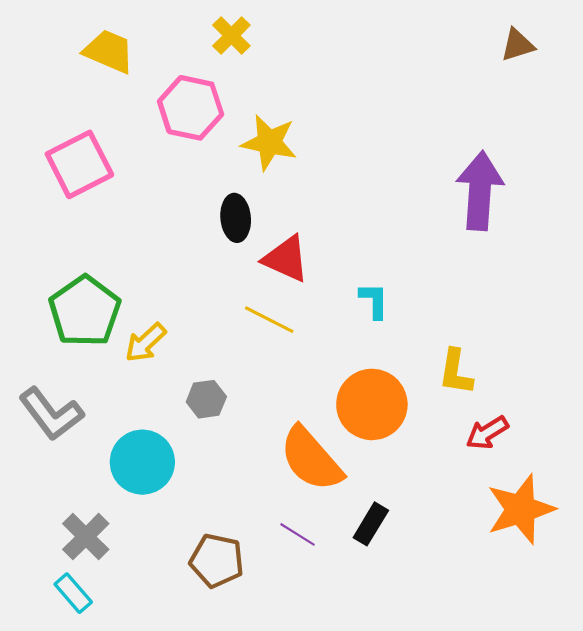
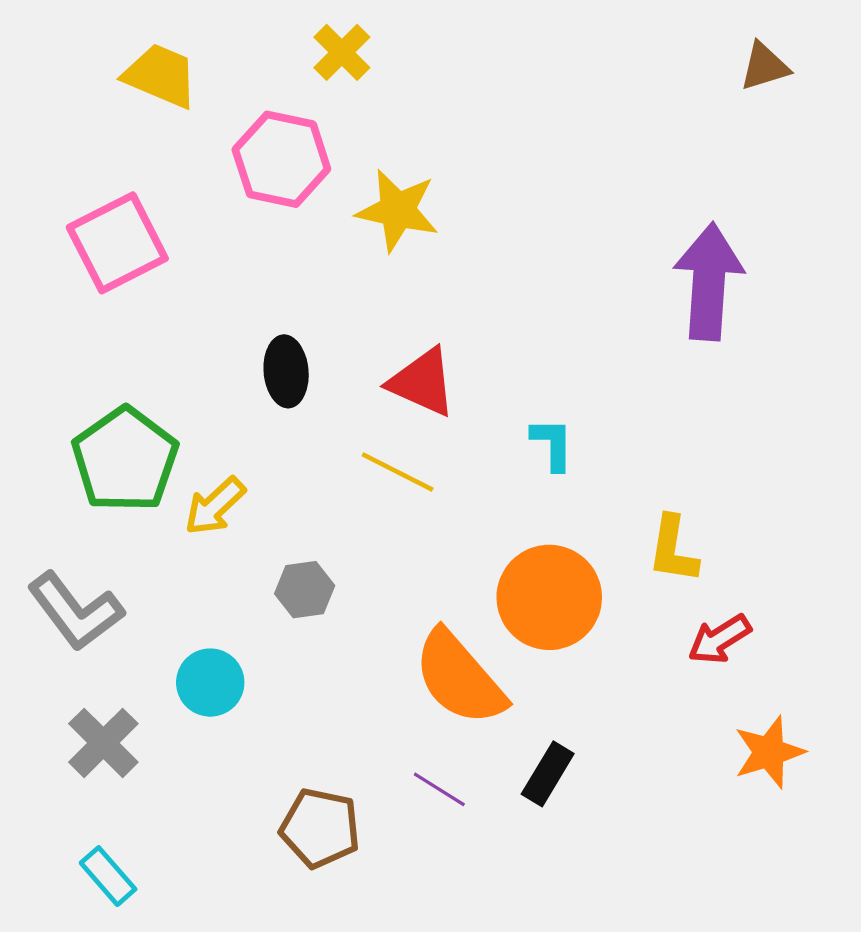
black ellipse: (236, 218) -> (286, 371), moved
cyan circle: (142, 462) -> (210, 683), size x0.7
orange star: (521, 509) -> (769, 752), size x0.7
gray cross: (86, 537) -> (103, 743), moved

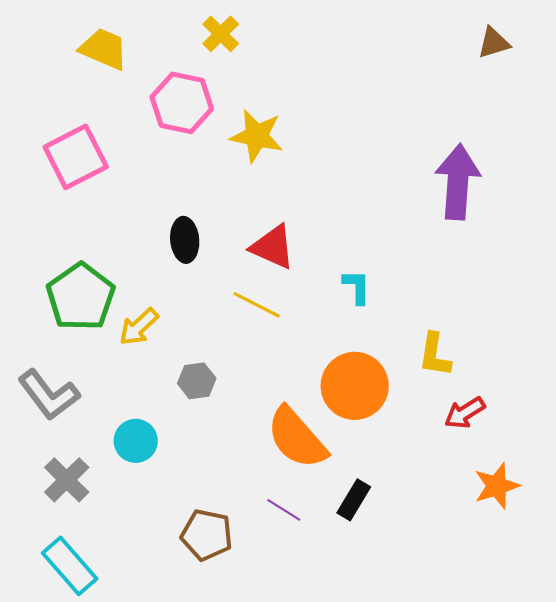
cyan rectangle: (108, 876) -> (70, 566), size x1.5

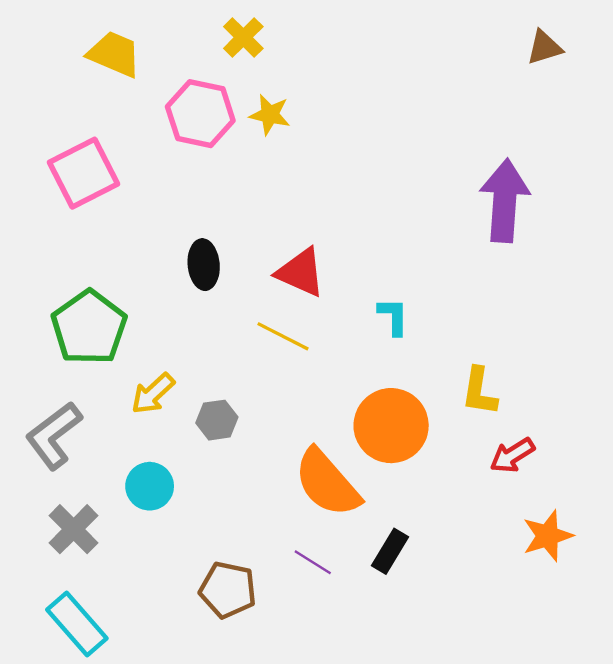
yellow star: (257, 136) -> (270, 115), moved, size x0.7
yellow arrow: (139, 327) -> (153, 394), moved
gray L-shape: (49, 395) -> (54, 435), turned 90

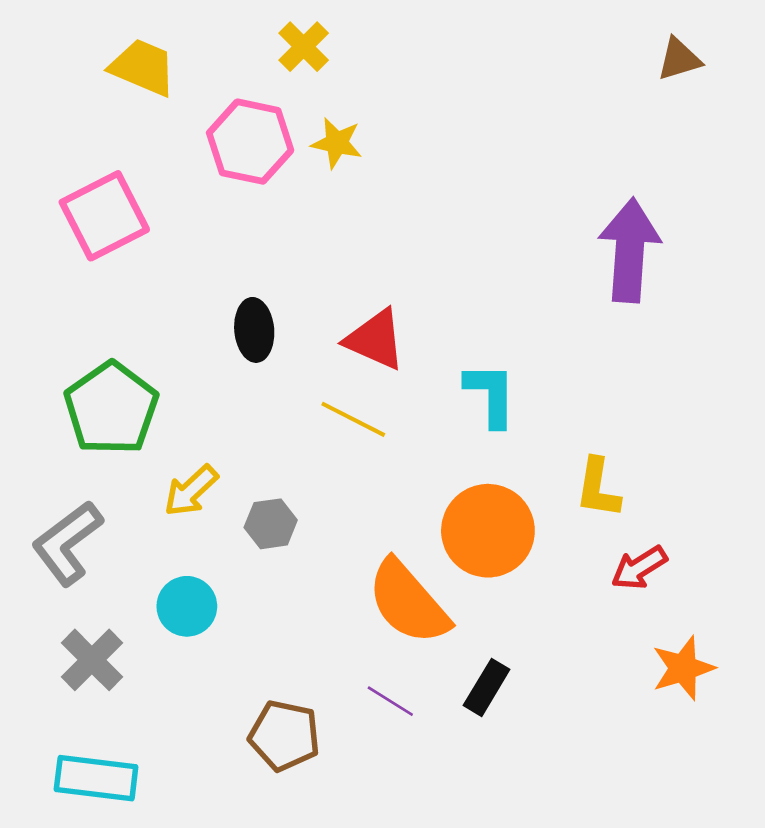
cyan L-shape: (393, 316) -> (491, 395), size x1.4
cyan rectangle: (77, 624) -> (96, 778), turned -42

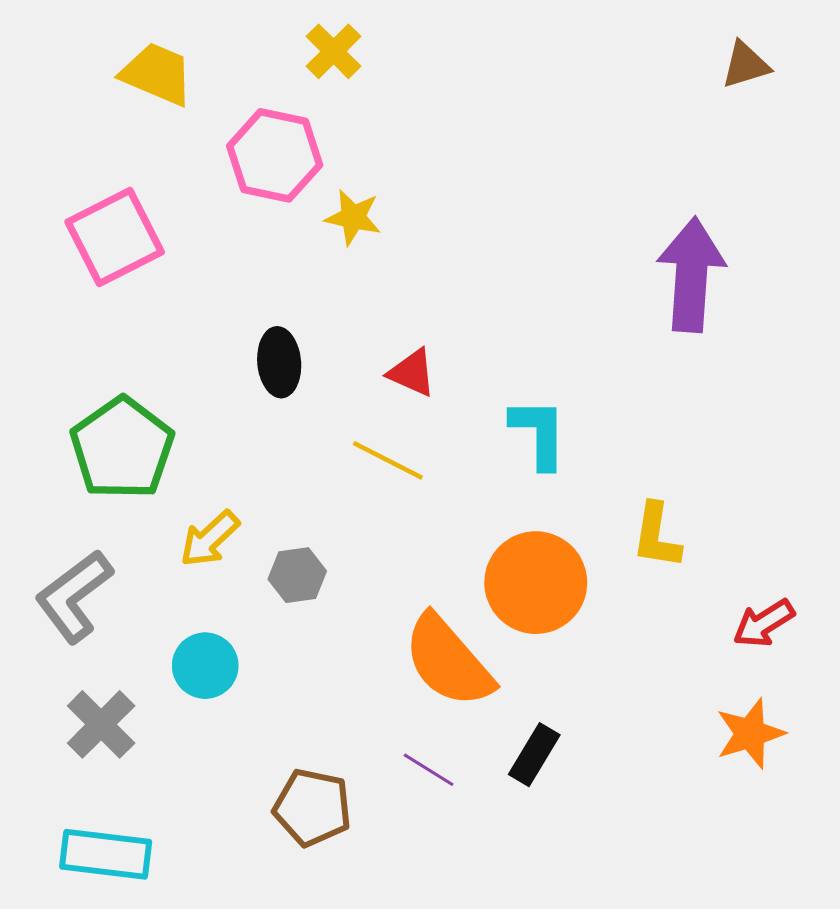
yellow star: (337, 143) -> (353, 217), moved
red triangle: (375, 340) -> (412, 373), size x0.7
red arrow: (639, 568) -> (764, 623), moved

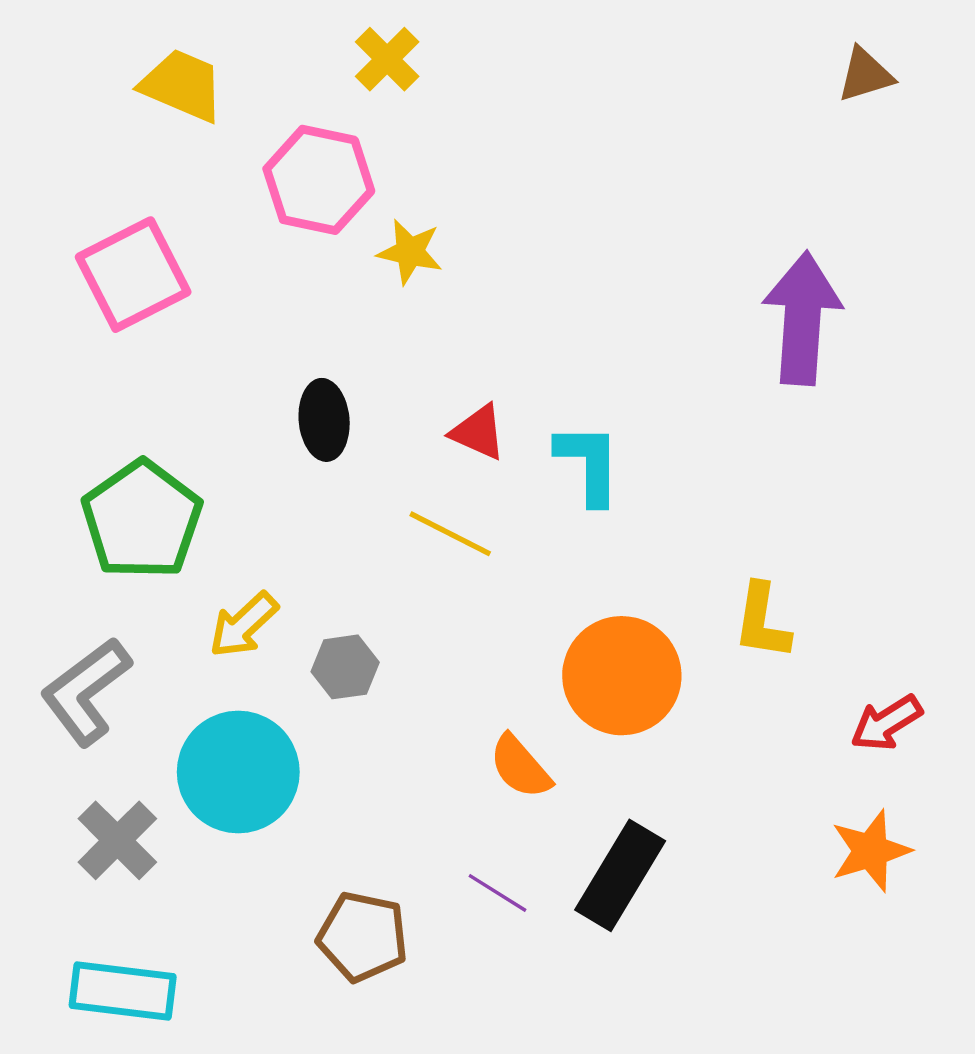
cyan L-shape: (539, 433) -> (589, 464), moved
orange semicircle: (448, 661) -> (520, 767), size x0.6
cyan circle: (205, 666) -> (238, 772), size x1.6
black rectangle: (534, 755) -> (620, 875), size x1.5

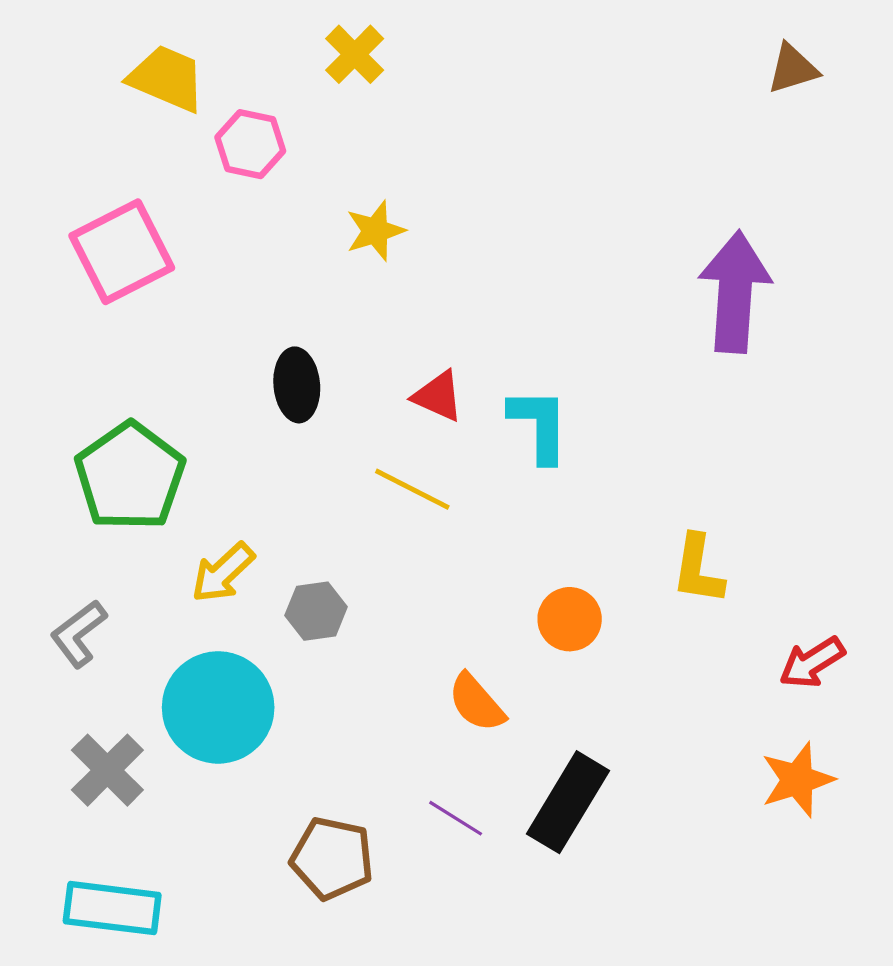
pink hexagon: (319, 180) -> (250, 144), moved, size x0.7
yellow star: (410, 252) -> (375, 231), turned -30
orange circle: (622, 676) -> (570, 619), size x0.6
gray L-shape: (86, 691) -> (78, 634), size x0.7

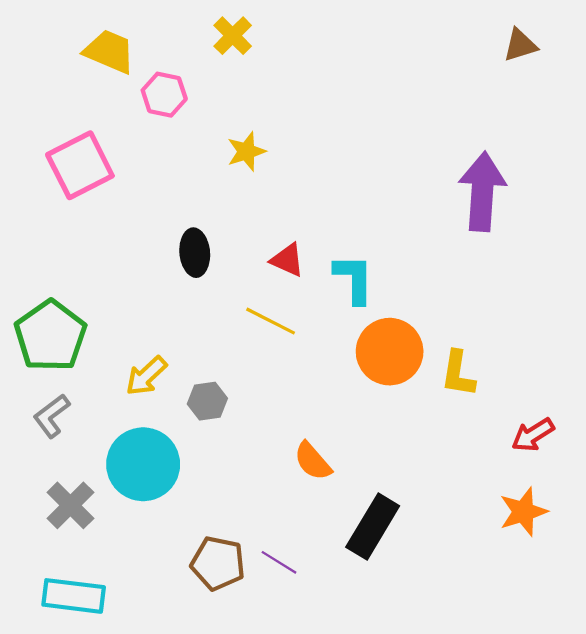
green pentagon: (130, 476) -> (50, 336), moved
orange circle: (570, 619) -> (390, 352), moved, size x1.6
purple line: (456, 818) -> (279, 562), moved

